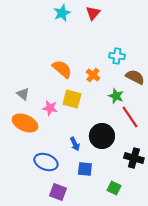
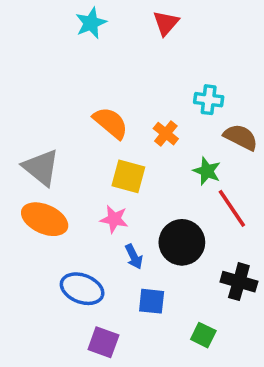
cyan star: (62, 13) -> (91, 23), moved
gray triangle: (23, 94) -> (41, 167), size x1.6
pink star: (50, 108) -> (114, 219), moved

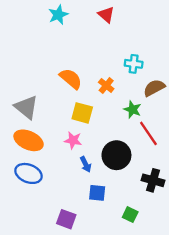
red triangle: (166, 23) -> (106, 15), turned -30
brown semicircle: (241, 137) -> (154, 88), turned -55
blue ellipse: (82, 289) -> (29, 173), moved

